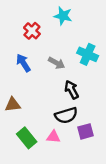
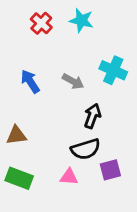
red cross: (32, 31) -> (41, 23), moved
black arrow: (72, 90) -> (92, 116), turned 48
green rectangle: (27, 138) -> (19, 178), moved, turned -30

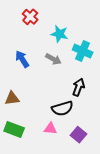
cyan star: (81, 20) -> (59, 34), moved
black arrow: (92, 116) -> (79, 87), moved
purple square: (110, 170) -> (79, 135), moved, turned -35

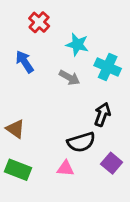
blue arrow: (22, 59) -> (25, 62), moved
brown triangle: (12, 98) -> (15, 129), turned 42
purple square: (79, 135) -> (112, 163), moved

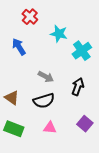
cyan cross: (108, 67) -> (82, 51), turned 30
gray arrow: (69, 78) -> (46, 77), moved
black semicircle: (81, 142) -> (44, 101), moved

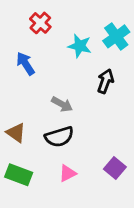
cyan cross: (82, 51) -> (116, 36), moved
black arrow: (78, 87) -> (105, 81), moved
pink triangle: (50, 128) -> (67, 173), turned -32

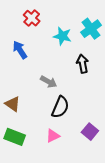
black arrow: (105, 81) -> (83, 64), turned -30
black semicircle: (59, 137) -> (60, 107), moved, turned -50

